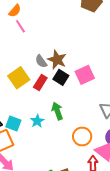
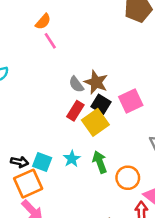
yellow square: (19, 78) -> (95, 122), moved
green arrow: (57, 111) -> (100, 162), moved

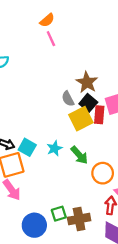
gray semicircle: (76, 84) -> (68, 99), moved
red rectangle: (75, 111) -> (99, 115), moved, turned -36
green arrow: (100, 162) -> (79, 155), turned 150

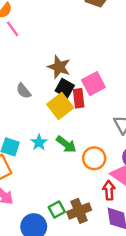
gray semicircle: (68, 99) -> (24, 91), moved

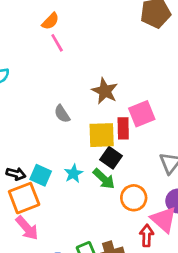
black square: (65, 88) -> (111, 158), moved
yellow square: (60, 106) -> (102, 135), turned 30

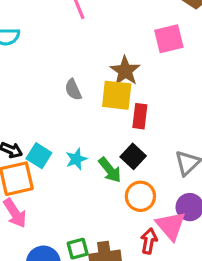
pink square: (142, 114) -> (169, 39), moved
yellow square: (102, 135) -> (117, 95), moved
black square: (111, 158) -> (133, 156), moved

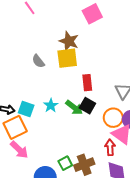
red rectangle: (140, 116) -> (87, 83), moved
black square: (133, 156) -> (87, 106), moved
orange circle: (140, 196) -> (113, 118), moved

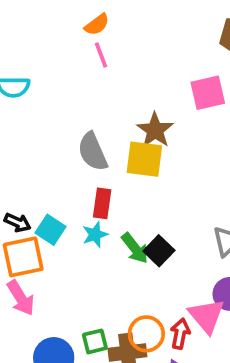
gray semicircle: (38, 61) -> (93, 152), size x1.5
red rectangle: (87, 83) -> (102, 203), moved
orange circle: (113, 118) -> (146, 334), moved

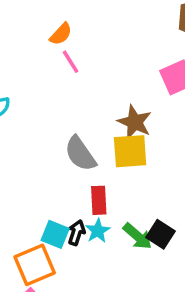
black arrow: (18, 222) -> (76, 233), moved, turned -85

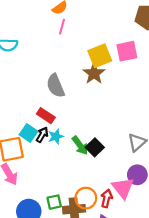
pink line: (70, 62) -> (62, 27), turned 35
yellow square: (130, 151) -> (100, 56), moved, turned -30
red rectangle: (99, 200) -> (46, 116), moved, turned -66

